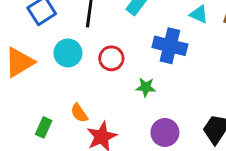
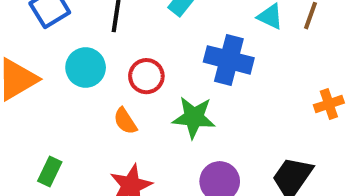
green star: (146, 87) -> (194, 117), size x1.5
orange semicircle: (79, 113) -> (125, 121), moved

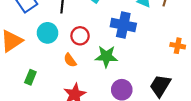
orange cross: (329, 104) -> (178, 46), turned 32
green rectangle: (50, 171) -> (30, 77), moved

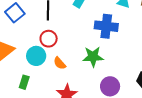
cyan circle: (48, 33) -> (36, 56), moved
red circle: (80, 36) -> (49, 39), moved

